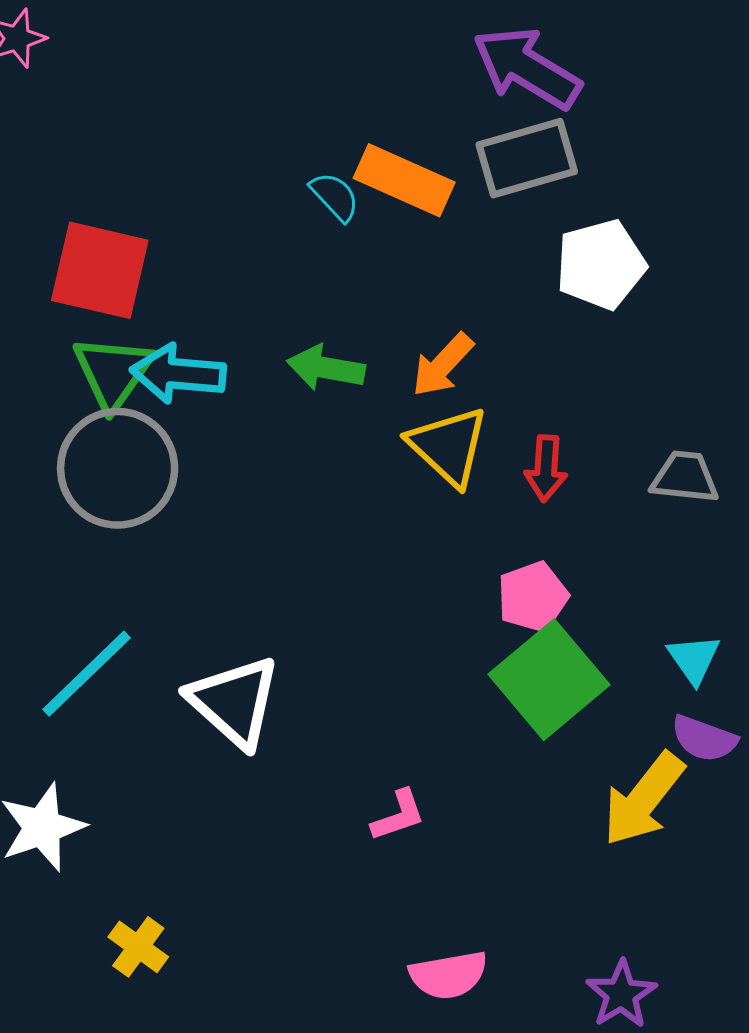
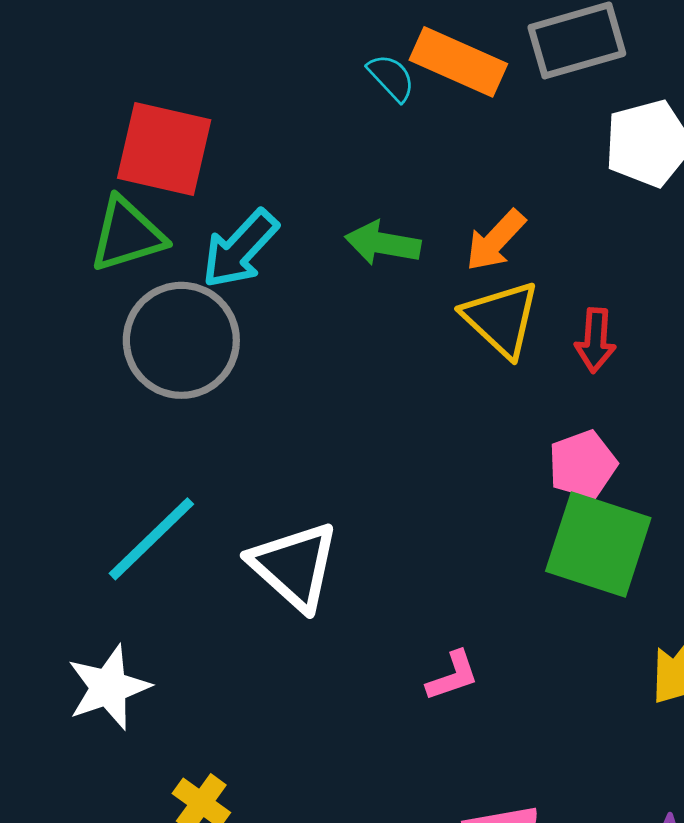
green triangle: (113, 372) -> (127, 235), moved, turned 38
cyan arrow: (178, 374) -> (240, 249), turned -52
green square: (549, 680) -> (598, 545), turned -32

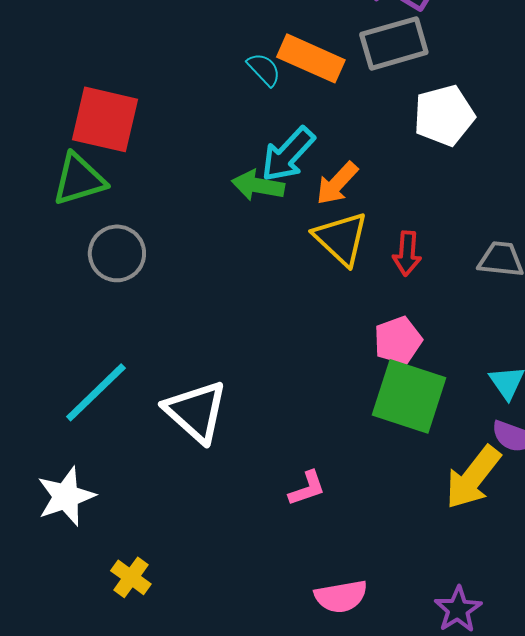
cyan arrow: (240, 249) -> (288, 154), moved
gray circle: (181, 340) -> (117, 253), size x0.7

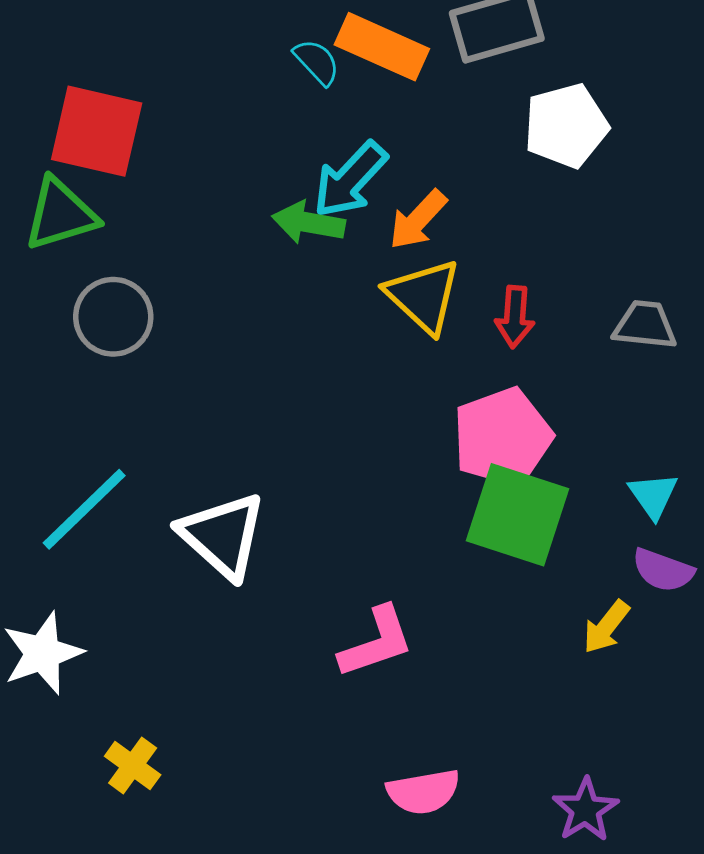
pink pentagon: (398, 340) -> (502, 437), size x1.5
yellow arrow: (473, 477) -> (606, 627), size x0.6
pink L-shape: (307, 488) -> (376, 642), size x1.5

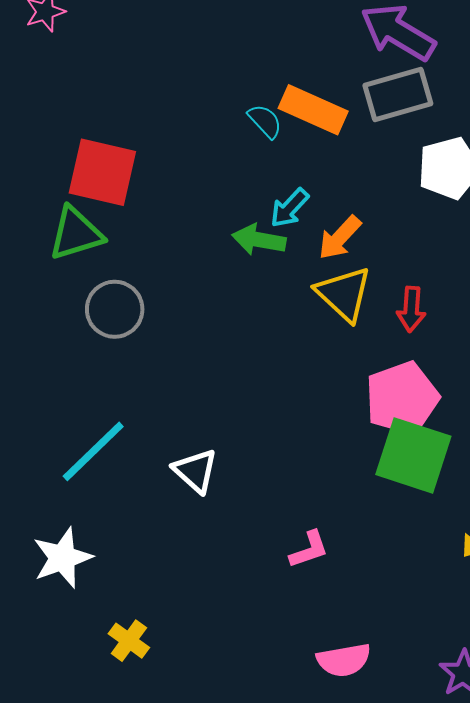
cyan arrow: (350, 180) -> (290, 208), size x0.7
white triangle: (223, 536) -> (195, 471), size x0.7
pink L-shape: (376, 642) -> (309, 550), size x0.7

